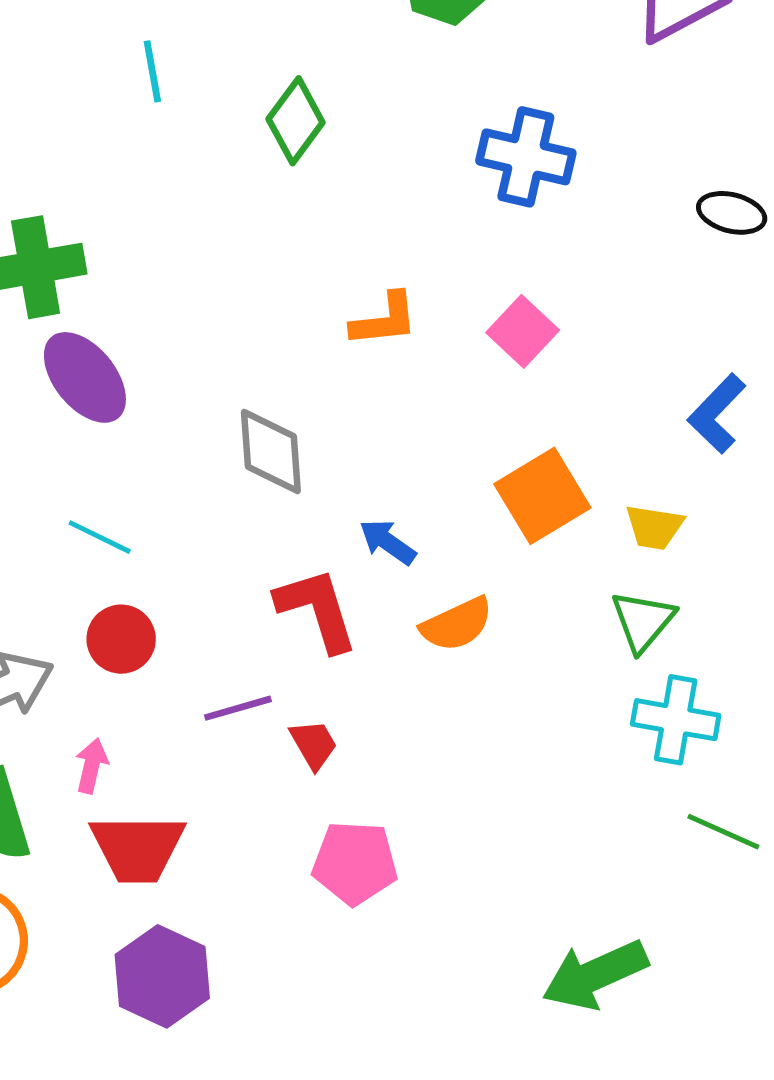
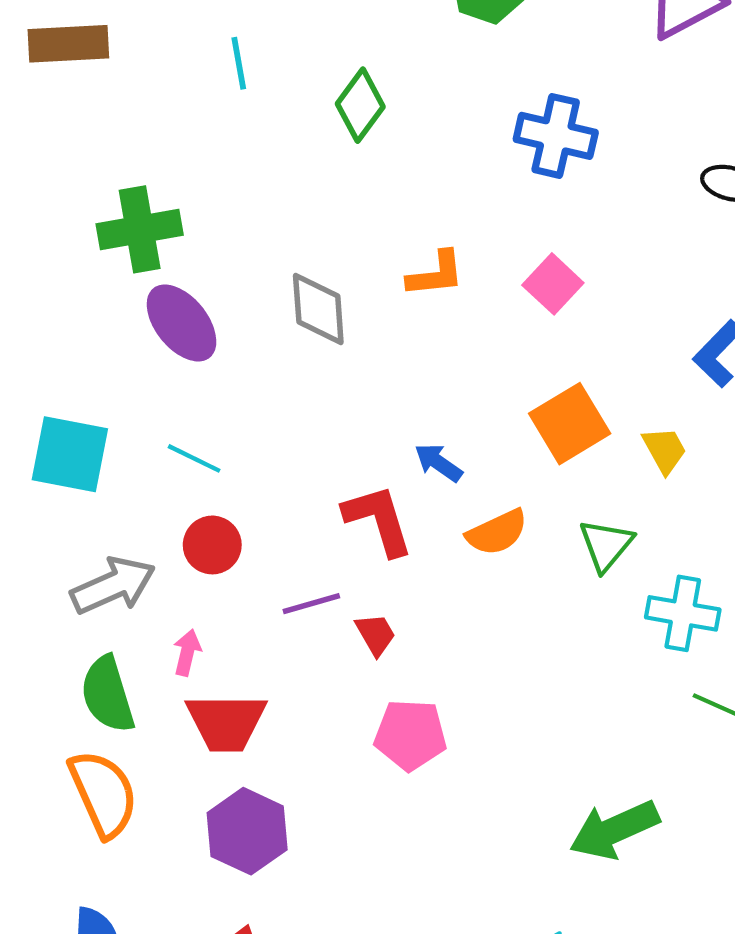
gray diamond: (271, 451) -> (318, 309), moved
yellow trapezoid: (654, 527) -> (665, 450), turned -128
green triangle: (643, 621) -> (606, 545), moved

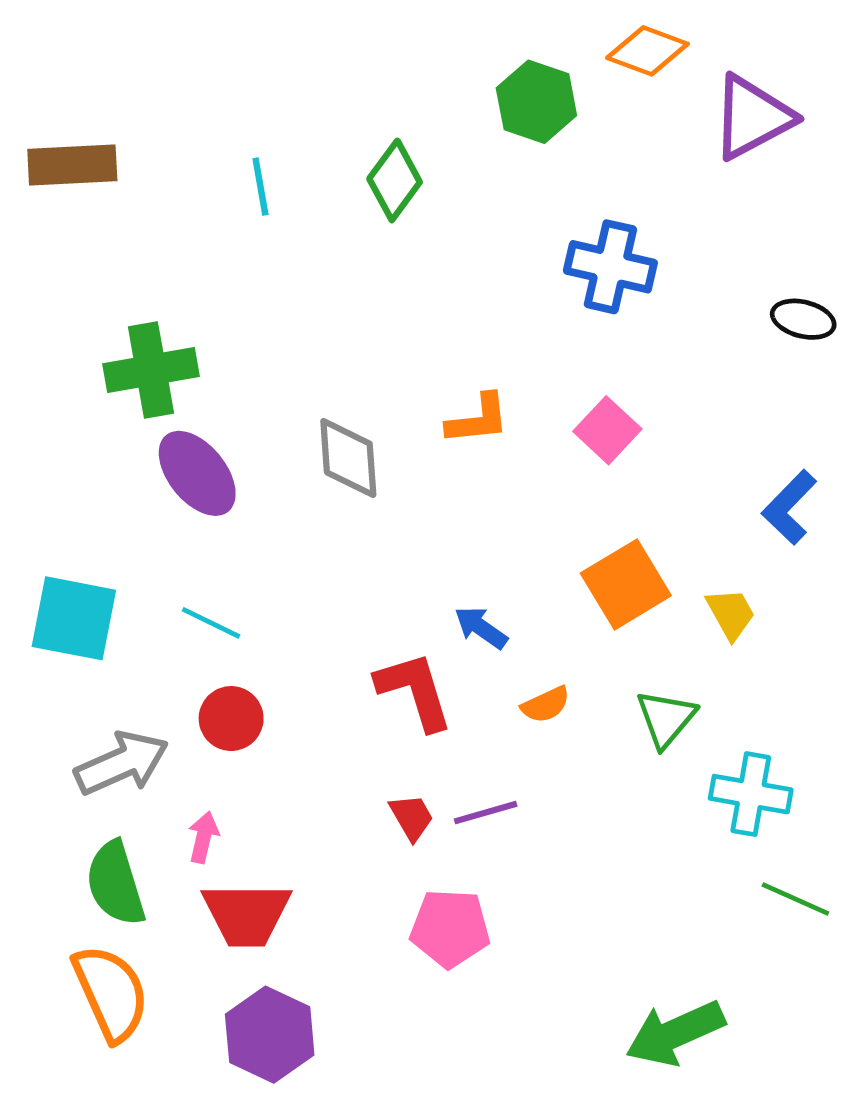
green diamond: (360, 105) -> (395, 180), moved
orange semicircle: (497, 532) -> (546, 705), size x0.7
purple line: (311, 604) -> (486, 813), moved

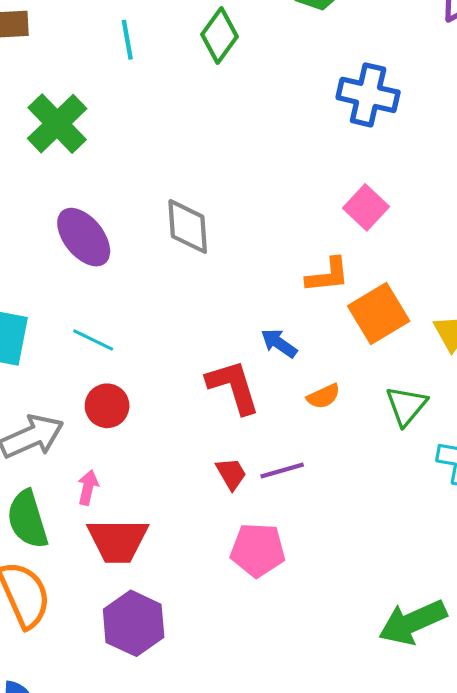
green cross: (151, 370) -> (57, 124), moved, turned -34
orange L-shape: (478, 419) -> (328, 275), moved

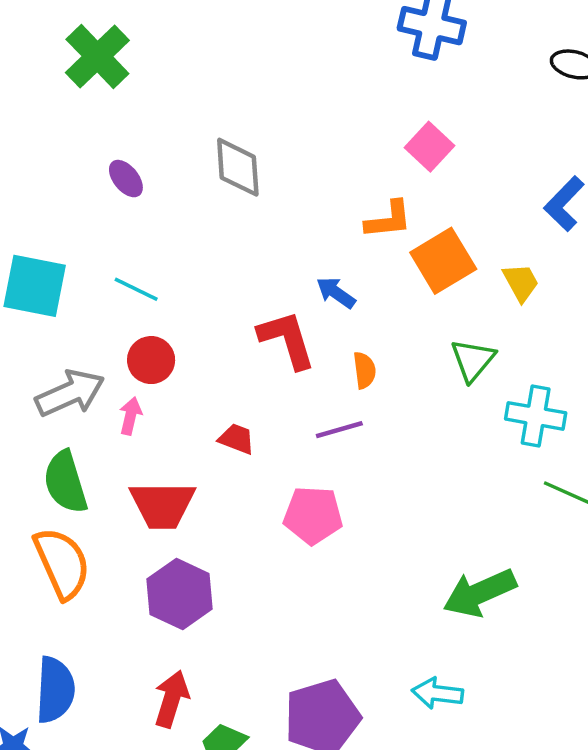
purple ellipse: (84, 237) -> (126, 179), size x0.6
orange semicircle: (323, 396) -> (364, 370), moved, turned -72
red trapezoid: (231, 474) -> (237, 439), moved, turned -39
pink arrow: (88, 487) -> (131, 416), moved

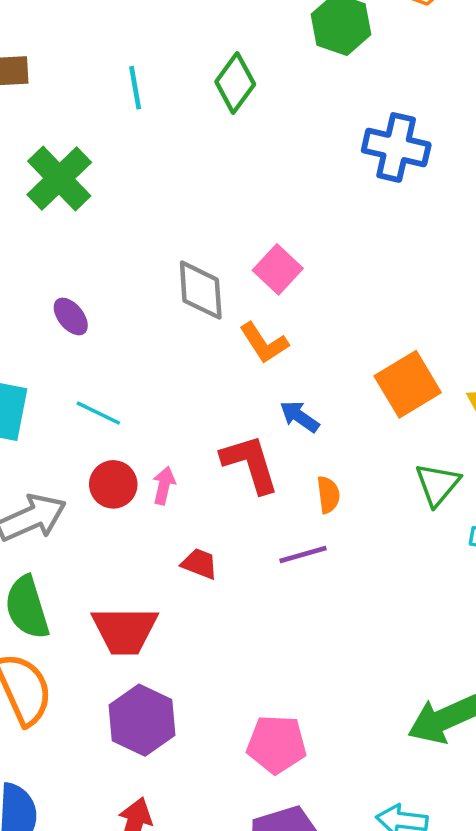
pink square: (429, 147) -> (278, 269), moved
purple ellipse: (126, 179) -> (71, 316), moved
orange L-shape: (388, 220) -> (264, 343), moved, turned 63
pink arrow: (131, 416) -> (164, 486), moved
pink pentagon: (313, 515) -> (277, 744), moved

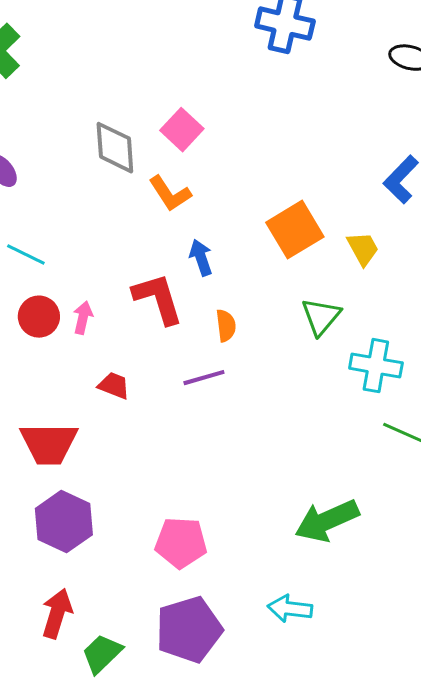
blue arrow: (300, 417) -> (201, 258), turned 36

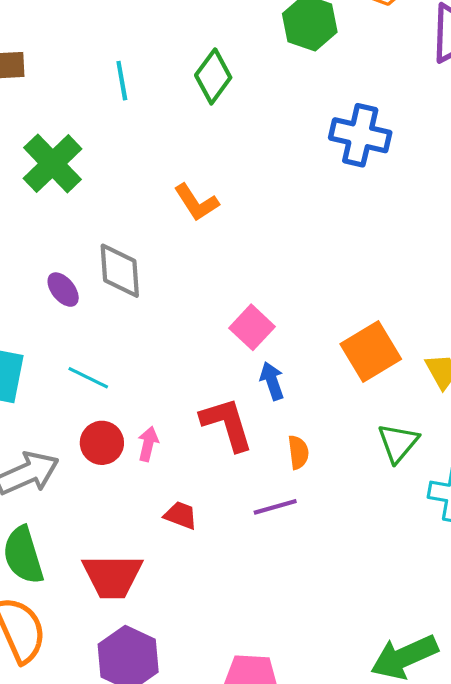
pink square: (182, 130) -> (252, 327), moved
gray diamond: (115, 148) -> (120, 271), moved
orange L-shape: (170, 194) -> (196, 202), moved

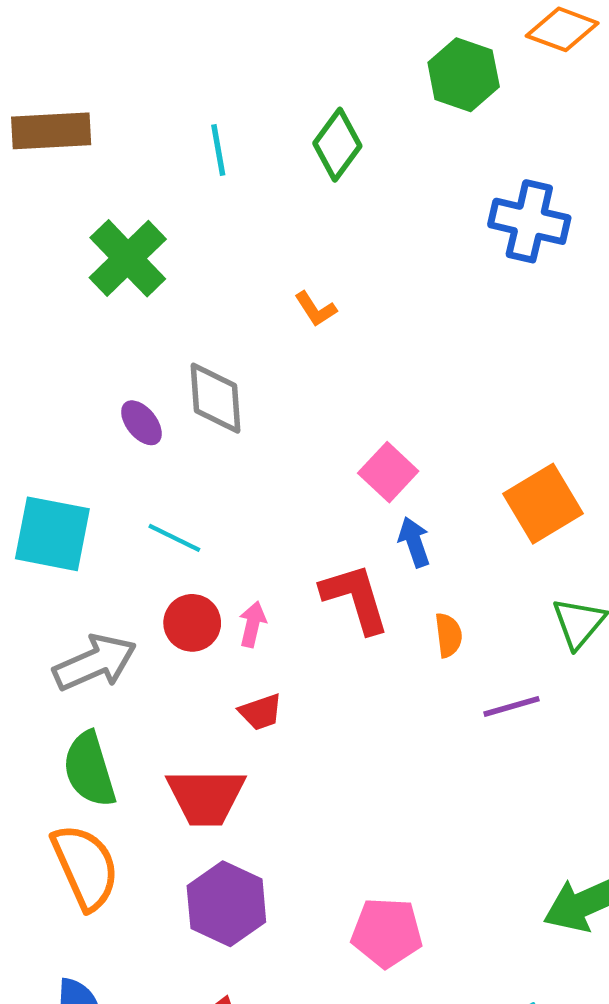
orange L-shape: (196, 202) -> (316, 309), size x0.7
purple line: (275, 507) -> (511, 706), moved
red trapezoid: (181, 515) -> (261, 712), moved, turned 140

